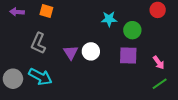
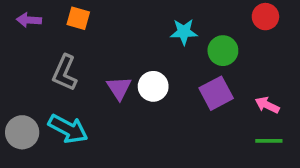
purple square: (128, 55) -> (216, 93), turned -30
pink arrow: (159, 63) -> (267, 105), turned 152
green line: (160, 84) -> (269, 141), turned 35

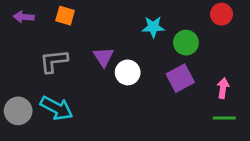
gray L-shape: (65, 73) -> (54, 61), turned 60
purple triangle: (119, 88) -> (103, 57), moved
pink arrow: (267, 105) -> (223, 88), turned 72

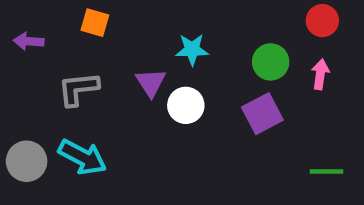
purple arrow: (24, 17) -> (29, 41), moved
cyan star: (153, 27) -> (192, 50), moved
pink arrow: (223, 88) -> (320, 74), moved

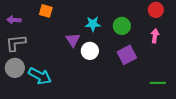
green circle: (271, 62) -> (122, 26), moved
gray L-shape: (78, 89) -> (16, 43), moved
gray circle: (27, 161) -> (15, 68), moved

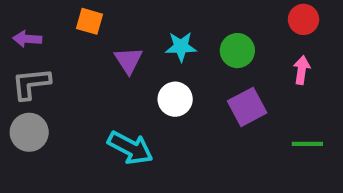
purple triangle: (73, 40) -> (128, 60), moved
cyan arrow: (40, 76) -> (130, 148), moved
green line: (158, 83) -> (307, 144), moved

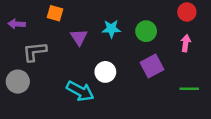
gray L-shape: (31, 84) -> (35, 52), moved
white circle: (175, 99) -> (105, 72), moved

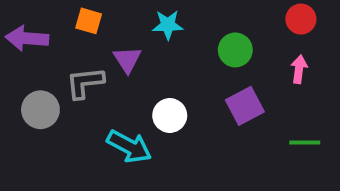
purple arrow: (17, 24) -> (27, 38), size x1.5
cyan star: (111, 29) -> (168, 25), moved
gray L-shape: (35, 52) -> (85, 83), moved
gray circle: (18, 82) -> (40, 110), moved

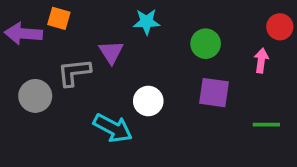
red circle: (301, 19) -> (280, 27), moved
orange square: (89, 21) -> (59, 18), moved
purple square: (245, 106) -> (214, 93), turned 36

